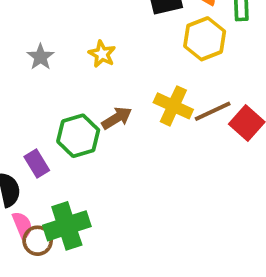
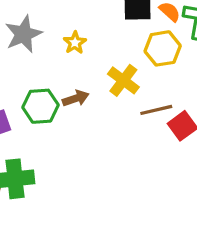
gray star: (40, 57) -> (23, 34), size x1.6
yellow cross: (173, 106) -> (123, 80), moved

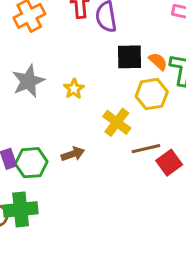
brown arrow: (76, 98) -> (73, 154), moved
green hexagon: (41, 106) -> (31, 163), moved

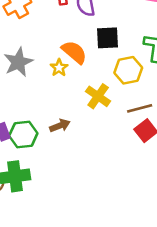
orange semicircle: (158, 61) -> (74, 52), moved, size x1.5
brown line: (146, 149) -> (140, 108), moved

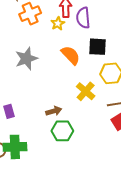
yellow star: (59, 68) -> (58, 23), moved
green hexagon: (23, 134) -> (62, 131), moved

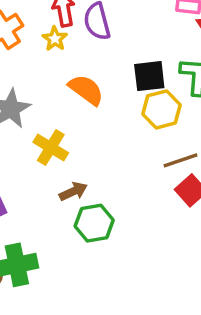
black square: (97, 47) -> (149, 76), moved
yellow cross: (86, 91) -> (51, 147), moved

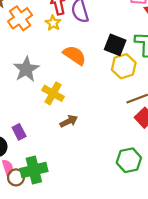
black square: (149, 76) -> (115, 45), turned 30
green hexagon: (94, 223) -> (129, 160), moved

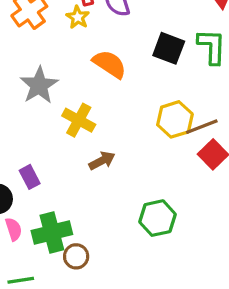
yellow hexagon: (124, 66) -> (175, 119), moved
green hexagon: (129, 160) -> (158, 218), moved
brown circle: (16, 177) -> (76, 256), moved

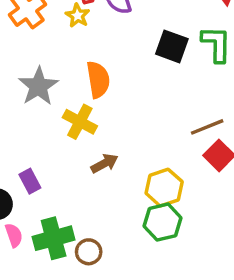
orange semicircle: (110, 64) -> (98, 80), moved, turned 48
yellow hexagon: (175, 119) -> (164, 188), moved
brown circle: (76, 256) -> (89, 252), moved

